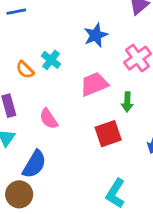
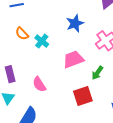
orange semicircle: (25, 70) -> (22, 34), moved
green arrow: (127, 102) -> (97, 73), turned 32

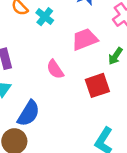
pink semicircle: (39, 84) -> (55, 69), moved

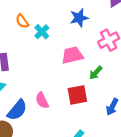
pink semicircle: (55, 69) -> (42, 100), moved

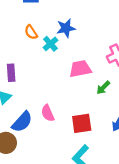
blue star: (79, 18) -> (66, 28), moved
red square: (77, 95) -> (82, 123), moved

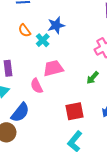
pink trapezoid: (80, 69) -> (53, 68), moved
pink semicircle: (48, 113) -> (37, 86), moved

